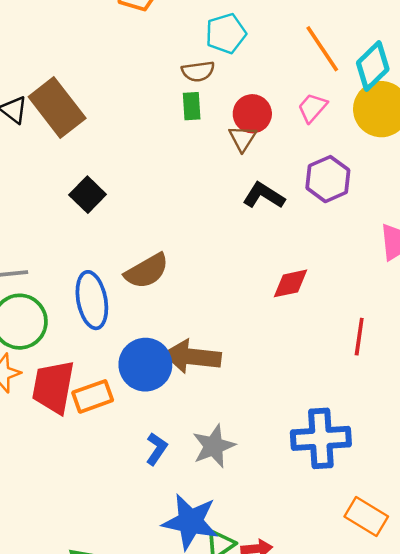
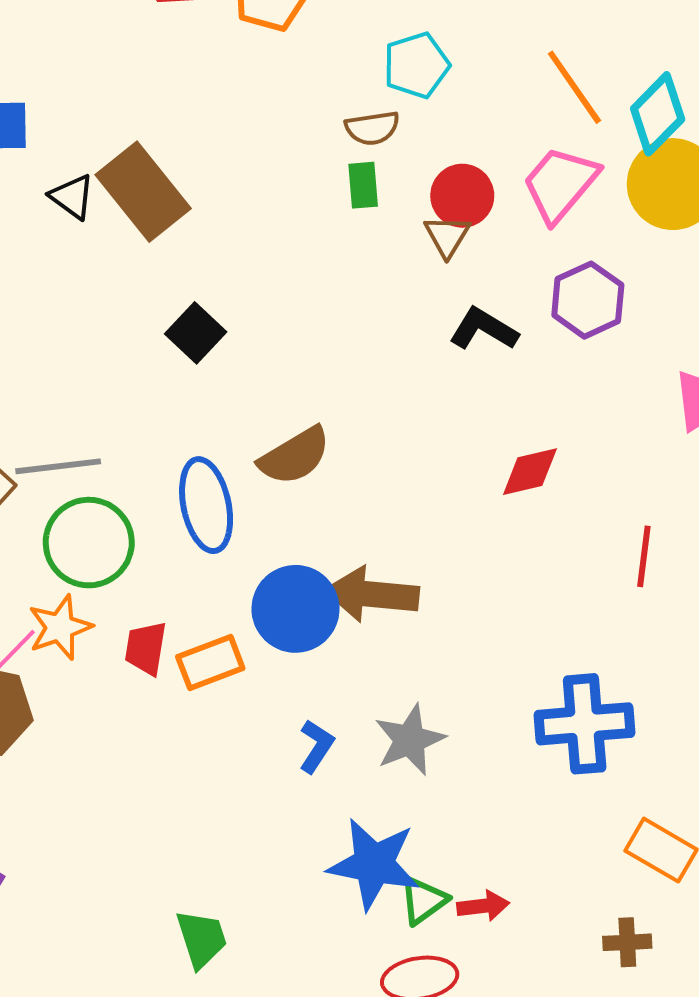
pink trapezoid: (312, 108) -> (560, 184), size x1.6
red trapezoid: (53, 387) -> (146, 648), size x0.6

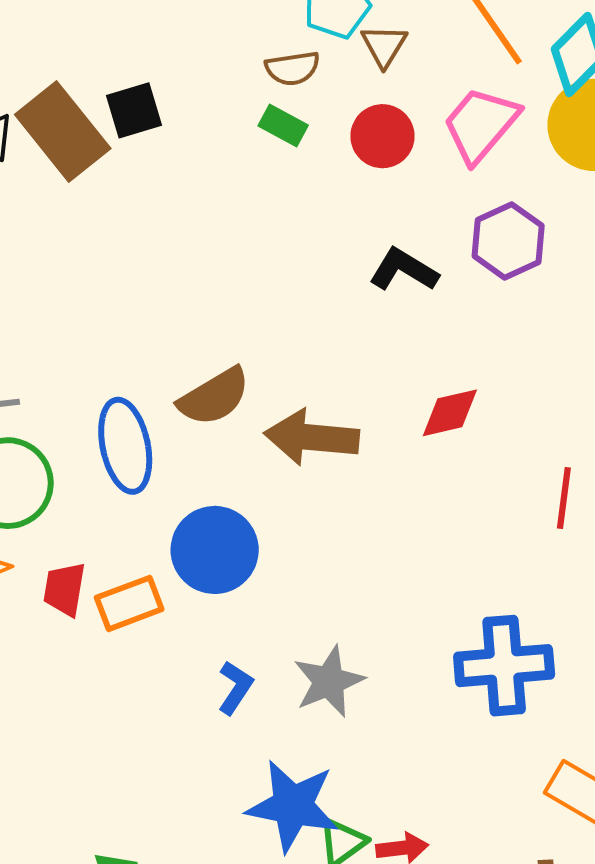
green rectangle: (363, 185) -> (283, 125), turned -57
brown triangle: (447, 236) -> (384, 46), moved
black square: (196, 333) -> (134, 110), moved, turned 30
brown arrow: (372, 594) -> (312, 437), moved

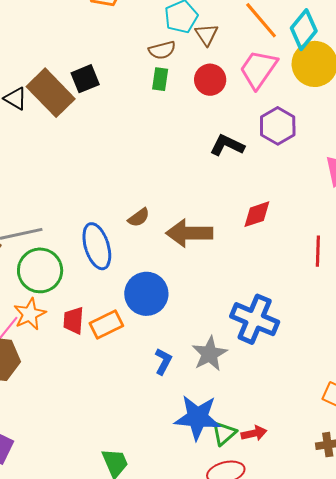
green rectangle: (283, 125) -> (160, 79), turned 75
brown semicircle: (214, 397) -> (139, 218), size x0.6
blue cross: (504, 666) -> (255, 319), moved, turned 33

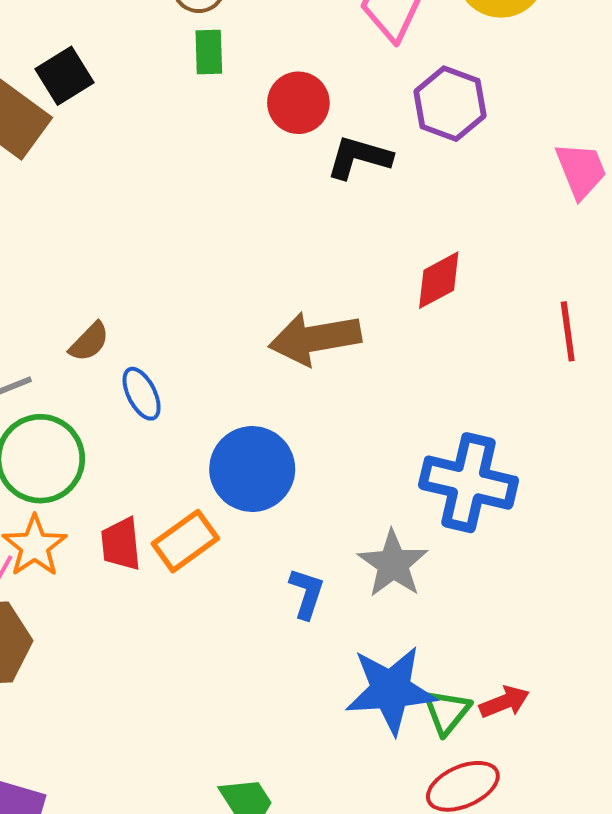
red circle: (210, 80) -> (298, 103), moved
brown semicircle: (139, 218) -> (89, 342), moved
blue ellipse: (97, 246) -> (142, 394), size x0.6

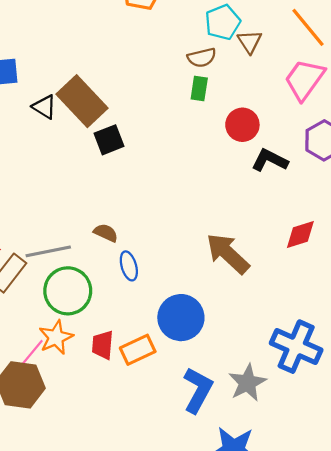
black square: (65, 76) -> (109, 140), moved
brown arrow: (315, 338) -> (228, 253), turned 42
brown semicircle: (89, 342) -> (106, 233), turned -120
blue L-shape: (307, 593) -> (198, 390), size x1.6

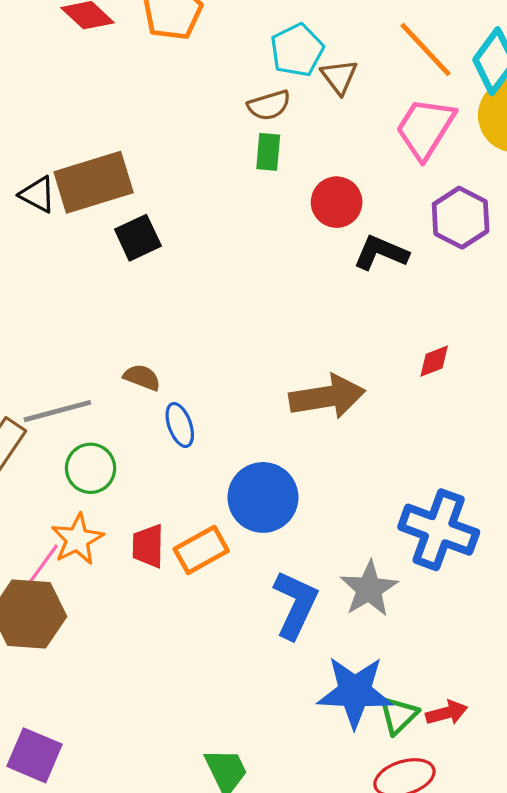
brown rectangle: (82, 101) -> (94, 182), turned -60
red diamond: (300, 234) -> (434, 361), size x0.7
brown arrow: (228, 253) -> (327, 397), turned 132
green circle: (68, 291) -> (91, 468), size x0.7

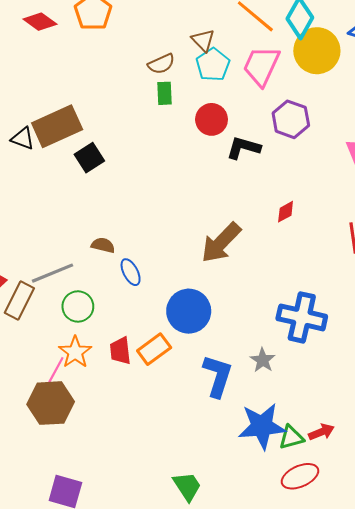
cyan pentagon: (297, 50) -> (213, 65), moved
brown arrow: (327, 397) -> (221, 243), turned 150
gray star: (369, 589) -> (263, 360), size x0.7
green triangle: (399, 715) -> (291, 437), turned 36

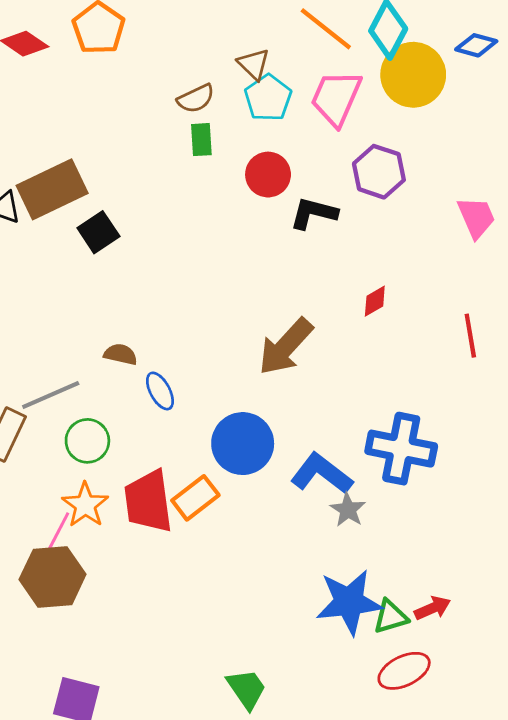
red trapezoid: (120, 351) -> (148, 501), size x1.6
blue L-shape: (218, 376) -> (322, 474), moved, turned -69

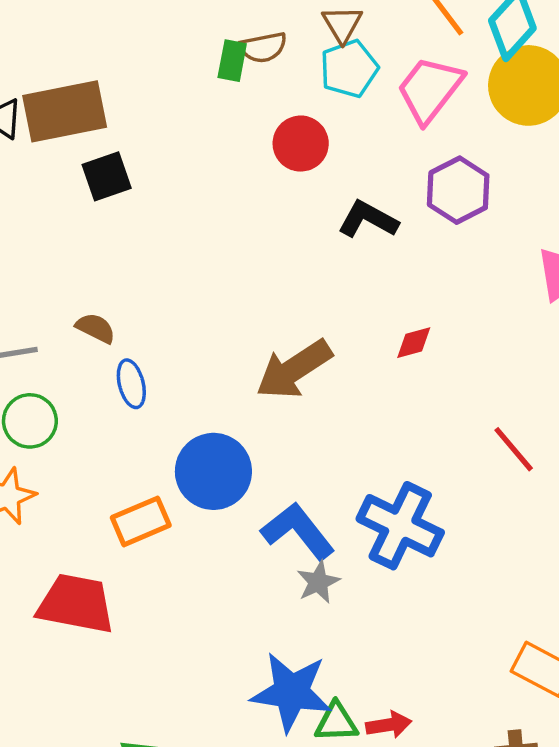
green rectangle: (201, 140) -> (232, 61), moved
red circle: (268, 175) -> (301, 144), moved
red line: (470, 336) -> (514, 449), moved, turned -45
red trapezoid: (148, 501) -> (76, 604), moved, turned 94

